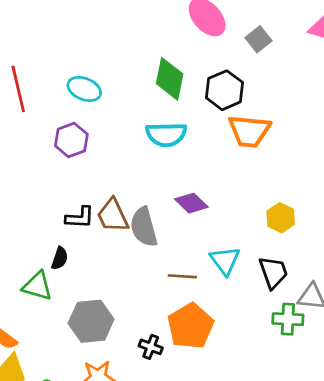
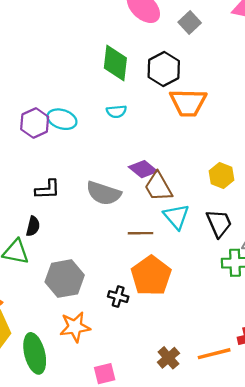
cyan ellipse: (84, 89) -> (62, 119), moved
cyan semicircle: (166, 135) -> (116, 112), size x0.6
brown trapezoid: (113, 216) -> (158, 187), moved
gray semicircle: (144, 227) -> (104, 193), turned -52

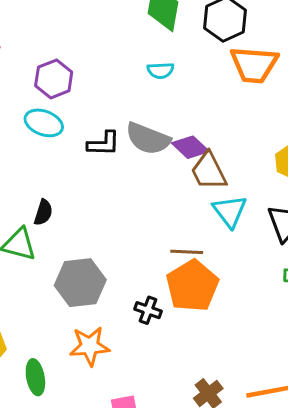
cyan ellipse: (62, 119) -> (44, 123), moved
black L-shape: (48, 190) -> (104, 144), moved
gray semicircle: (104, 193) -> (148, 139), moved
brown line: (140, 233) -> (187, 252), moved
green ellipse: (35, 353) -> (35, 377), size x0.7

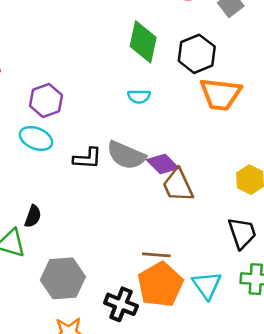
cyan triangle: (230, 211) -> (207, 285), moved
black cross: (148, 310) -> (121, 304), size x1.4

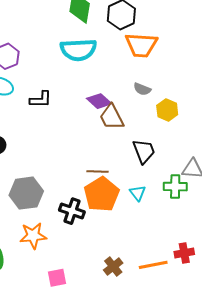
cyan semicircle: (139, 96) -> (78, 50), size x2.0
gray semicircle: (126, 155) -> (142, 89), moved, size x0.6
black trapezoid: (242, 233) -> (144, 151), moved
cyan triangle: (207, 285) -> (138, 193), size x0.7

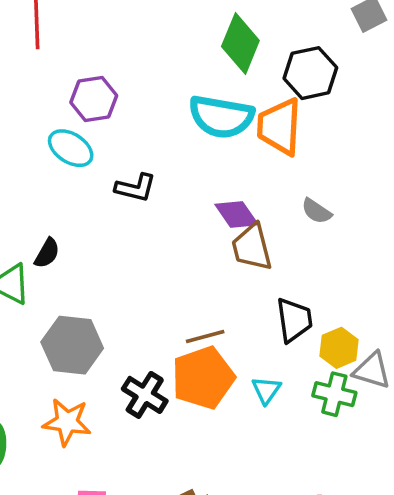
orange trapezoid: (141, 45) -> (279, 127), moved, turned 76
yellow hexagon: (167, 110) -> (339, 348), moved
brown line: (98, 172) -> (205, 337), turned -30

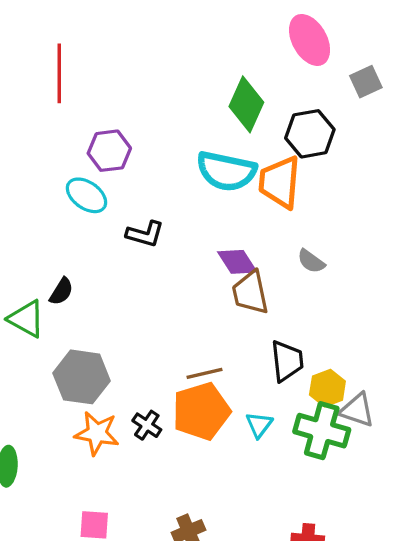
green cross: (334, 394) -> (322, 431), size x1.4
black cross: (145, 395) -> (147, 425), size x0.7
orange star: (67, 422) -> (97, 433), moved

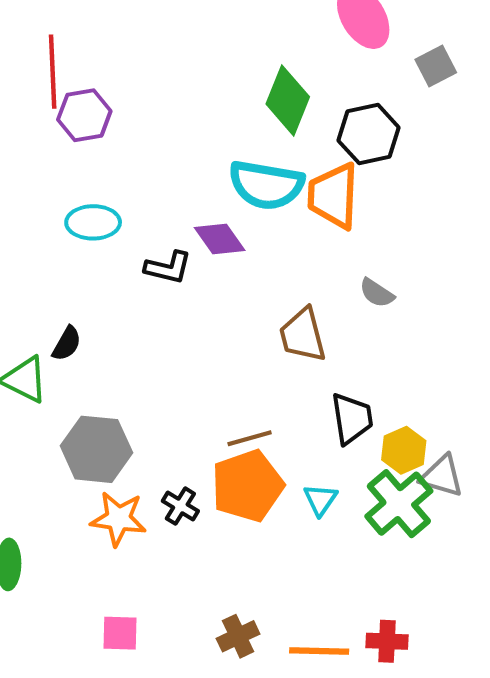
purple hexagon: (109, 151) -> (84, 115), moved
cyan ellipse: (86, 195) -> (93, 222), turned -33
purple diamond: (237, 262) -> (220, 239), moved
green cross: (322, 431) -> (399, 504), turned 36

